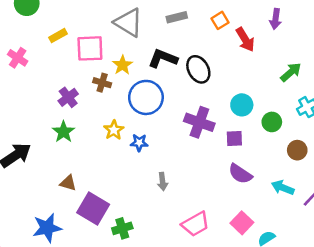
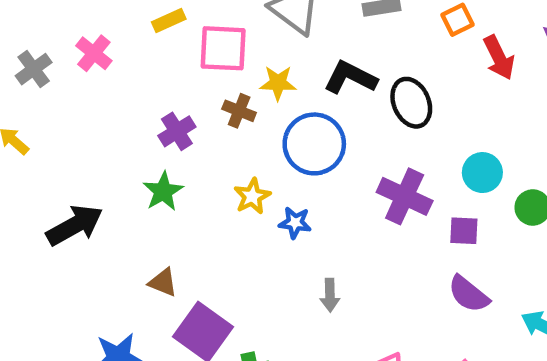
yellow star: (122, 65) -> (278, 83), turned 30

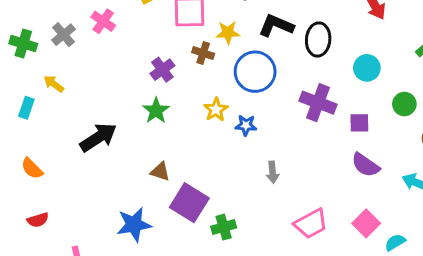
black ellipse: (411, 103) -> (318, 40), turned 32
cyan circle: (482, 173) -> (367, 68), moved

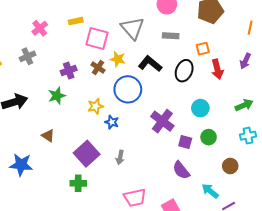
gray cross: (64, 35) -> (27, 56), moved
black ellipse: (318, 40) -> (184, 71), moved
green circle: (404, 104) -> (209, 137), moved
purple square: (189, 203) -> (87, 154), moved

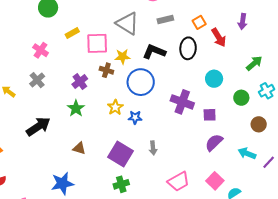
green circle: (209, 137) -> (241, 98), moved
purple semicircle: (181, 170) -> (214, 142), turned 102

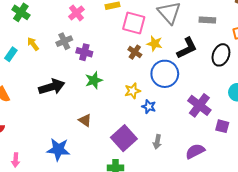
black L-shape: (154, 52) -> (187, 48), turned 115
purple cross: (80, 81) -> (84, 52), moved, turned 35
purple semicircle: (214, 142) -> (195, 151), moved

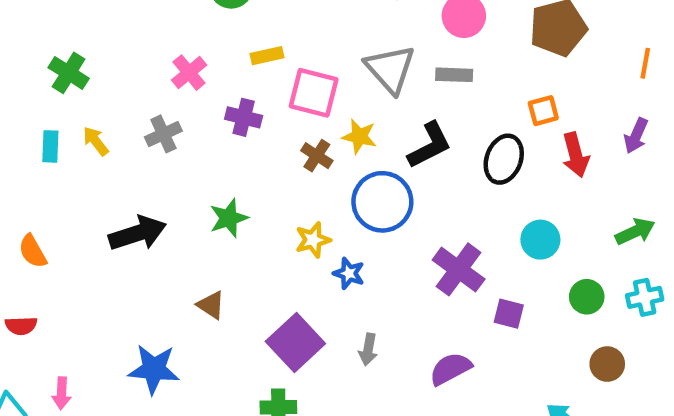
gray rectangle: (207, 20) -> (454, 75), moved
purple cross: (84, 52) -> (244, 117), moved
cyan rectangle: (11, 54) -> (50, 146), moved, turned -32

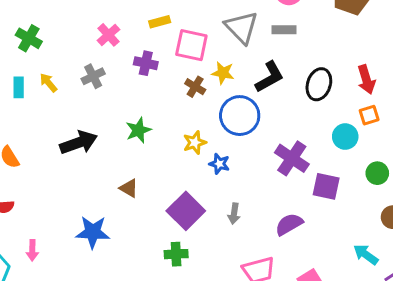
orange square: (543, 111) -> (369, 115), moved
purple square: (509, 314) -> (326, 186), size x1.4

